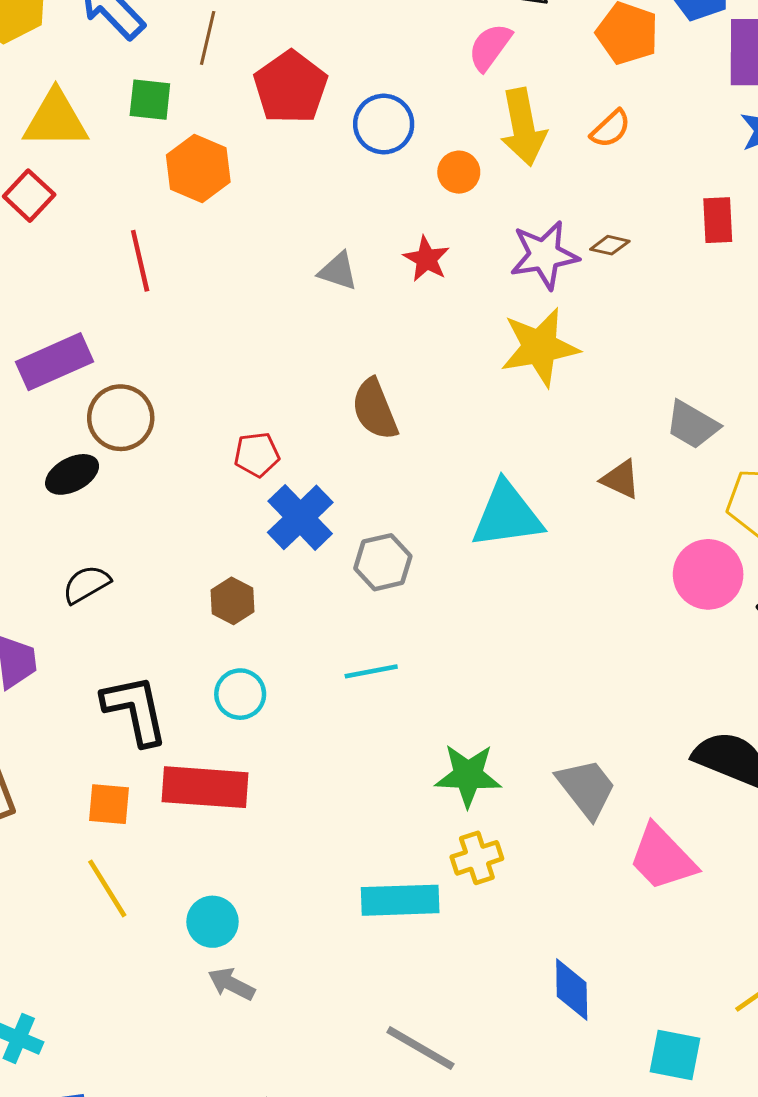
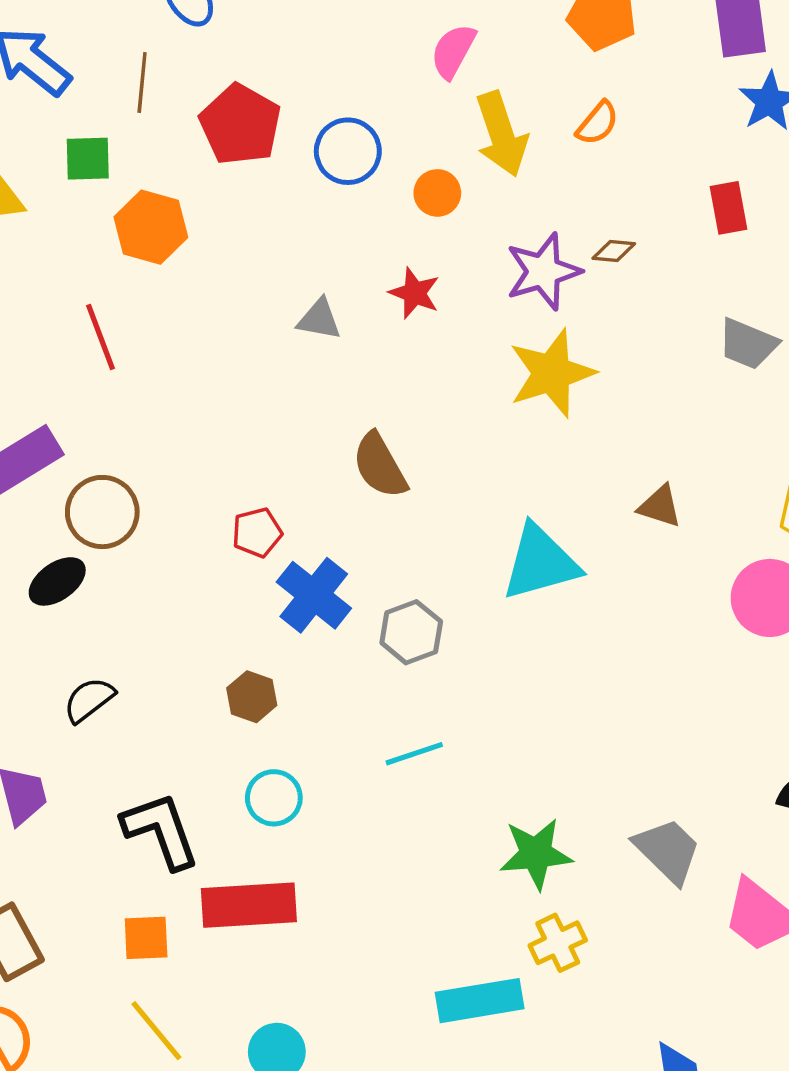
gray trapezoid: (692, 425) -> (748, 344), moved

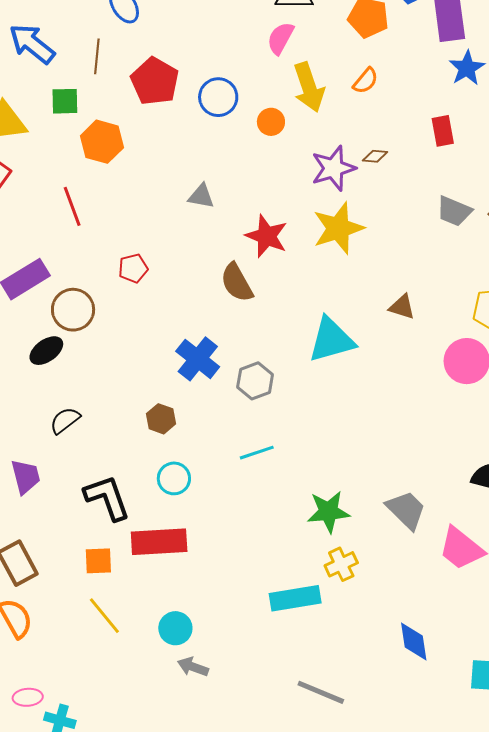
red star: (415, 293) -> (267, 236), moved, size x1.4
red pentagon: (257, 533) -> (133, 268), moved

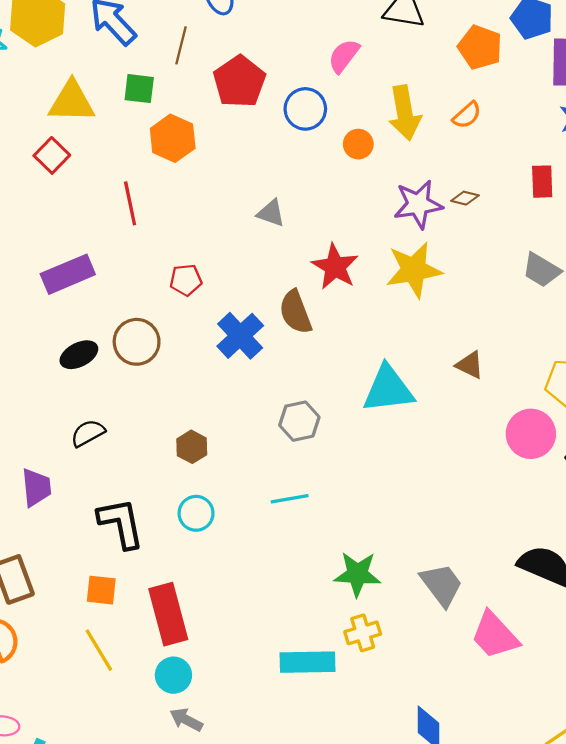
pink semicircle: (280, 38) -> (344, 56), moved
brown circle: (73, 310) -> (137, 342), moved
blue cross: (198, 359) -> (240, 336), moved
red rectangle: (159, 542) -> (168, 614), moved, turned 70

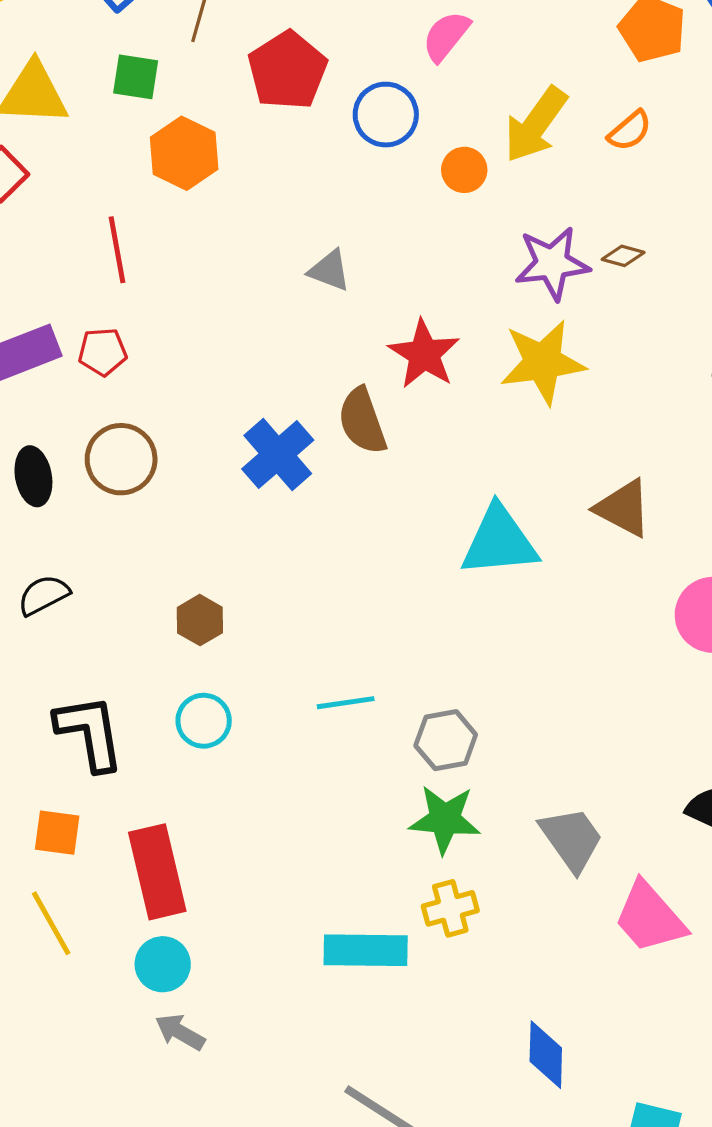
yellow arrow: (405, 113) -> (536, 125), turned 44
red pentagon: (186, 280) -> (103, 352), moved
black ellipse: (79, 355) -> (33, 476), turned -75
brown triangle: (470, 365) -> (623, 508), size x1.4
gray hexagon: (299, 421) -> (446, 740), moved

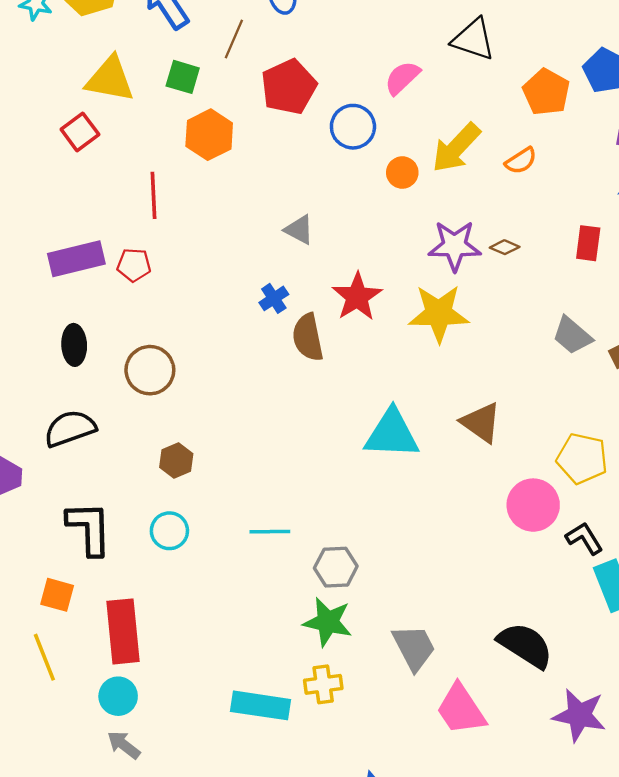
blue cross: (278, 455) -> (274, 298), moved, size x0.6
brown circle: (121, 459) -> (150, 370), moved
black semicircle: (44, 595) -> (70, 428), size x1.4

